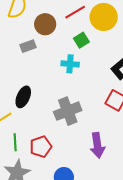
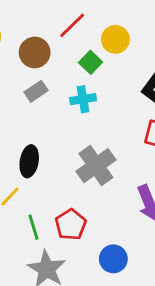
yellow circle: (104, 17) -> (115, 39), moved, size x0.7
gray rectangle: (28, 46) -> (36, 91), moved

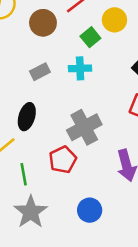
gray rectangle: (36, 91) -> (40, 72), moved
red pentagon: (71, 225) -> (63, 160), moved

